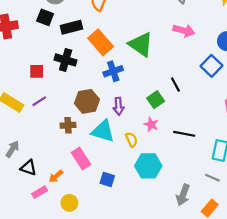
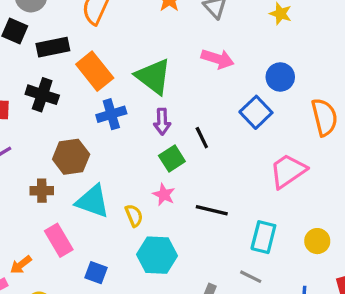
purple arrow: (119, 106) -> (162, 122), moved

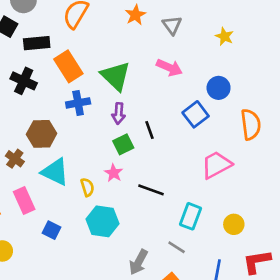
brown cross: (42, 191) -> (15, 159), turned 30

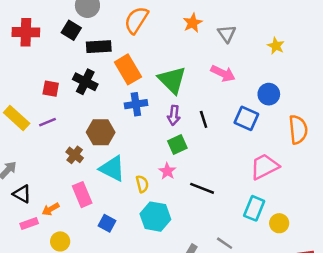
blue square: (196, 114) -> (246, 118), turned -30
black line: (149, 130) -> (204, 119), moved
cyan rectangle: (191, 216) -> (254, 208), moved

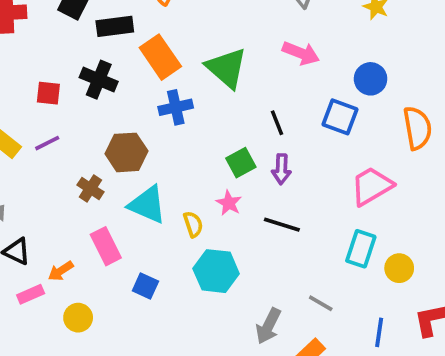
purple arrow: (174, 115) -> (281, 169), moved

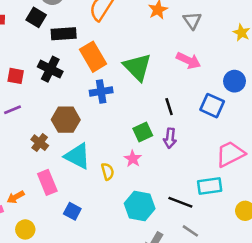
black line: (282, 225) -> (180, 202), moved
cyan rectangle: (361, 249) -> (210, 186), moved, turned 60
cyan hexagon: (216, 271) -> (140, 206), moved

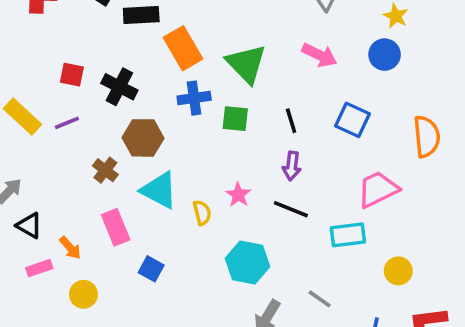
black cross: (50, 69) -> (119, 87), moved
blue circle: (235, 81) -> (385, 55), moved
green square: (143, 132) -> (235, 119), moved, turned 30
orange arrow: (16, 197) -> (70, 248), turned -102
black line: (180, 202) -> (291, 209), moved

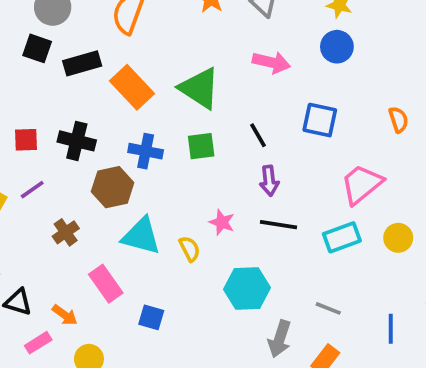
blue cross: (194, 98) -> (146, 151), moved, turned 32
orange semicircle: (427, 137) -> (399, 120), size x0.6
brown cross: (105, 170) -> (66, 232), moved, turned 30
yellow circle: (398, 271) -> (398, 238), moved

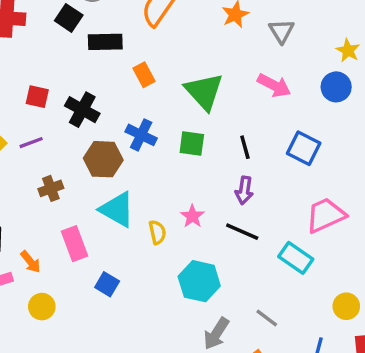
orange rectangle: (132, 87) -> (144, 75), size x0.6
cyan rectangle: (342, 237) -> (296, 258), turned 40
yellow circle: (398, 238) -> (346, 306), moved

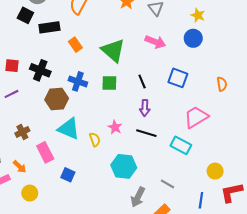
brown cross: (51, 188) -> (22, 132), moved

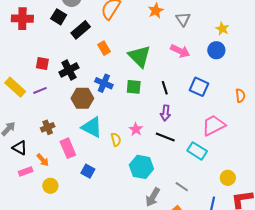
black rectangle: (49, 27) -> (81, 30), turned -36
black cross: (40, 70) -> (69, 70), turned 36

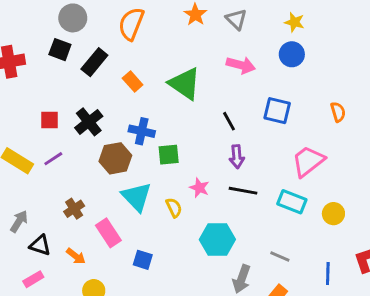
green square: (134, 87) -> (169, 155), moved
cyan triangle: (92, 127) -> (137, 197), turned 30
pink rectangle: (26, 171) -> (33, 279), moved
yellow circle: (228, 178) -> (333, 214), moved

